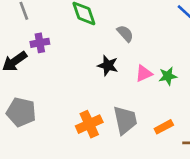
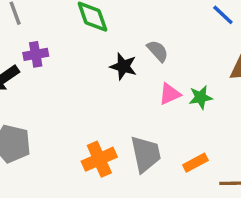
gray semicircle: (125, 33) -> (158, 51), moved
black star: (108, 65) -> (123, 66), moved

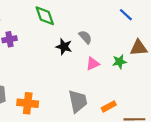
green star: (201, 97) -> (119, 62), moved
orange cross: (99, 159) -> (28, 103), moved, turned 30

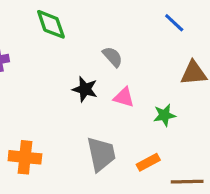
black star: (64, 47) -> (85, 89), moved
green star: (119, 62) -> (164, 115), moved
pink triangle: (93, 64) -> (124, 97), turned 40

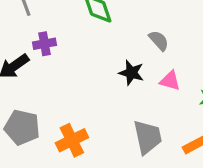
orange cross: (25, 157) -> (72, 140), turned -32

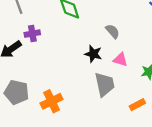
gray trapezoid: (147, 137) -> (105, 84), moved

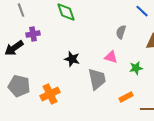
gray semicircle: (112, 31) -> (121, 32), moved, turned -120
black star: (93, 54) -> (72, 59), moved

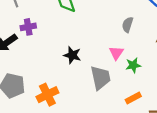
pink triangle: (111, 57) -> (116, 53), turned 48
green star: (136, 68) -> (133, 65), moved

